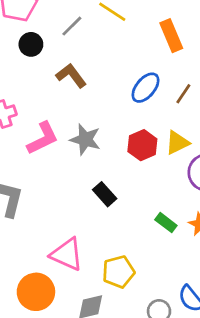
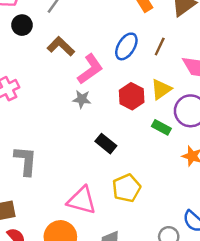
pink L-shape: (43, 138) -> (90, 69), moved
gray star: (85, 139) -> (82, 99), size x0.7
green rectangle: (166, 223) -> (161, 127), moved
yellow pentagon: (118, 272) -> (127, 188), moved

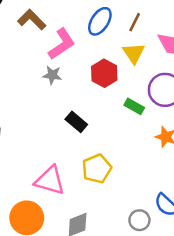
yellow triangle: (161, 89) -> (134, 53), moved, turned -30

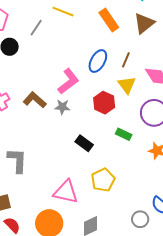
brown L-shape: (32, 20) -> (35, 100), moved
green rectangle: (134, 106) -> (124, 134), moved

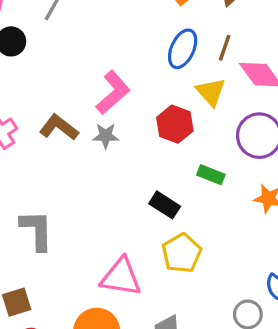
brown line: (126, 60) -> (225, 48), moved
blue ellipse: (98, 61) -> (183, 49), moved
black rectangle: (84, 143) -> (165, 205), moved

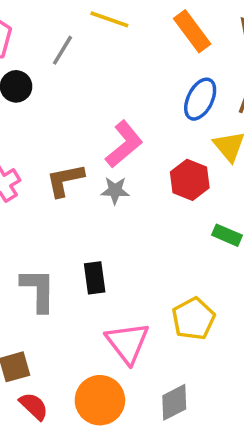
brown L-shape: (59, 127) -> (65, 180), turned -51
black rectangle: (165, 205) -> (95, 278), moved, turned 48
pink triangle: (121, 277) -> (128, 343), turned 42

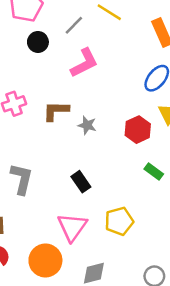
pink L-shape: (124, 144) -> (84, 63), moved
black rectangle: (95, 278) -> (81, 182), moved, turned -40

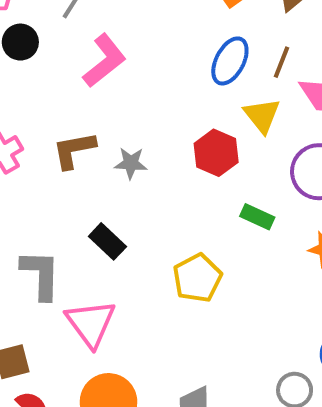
black rectangle: (81, 182) -> (107, 241), moved
yellow pentagon: (119, 221) -> (197, 278), moved
pink triangle: (72, 227) -> (91, 323), moved

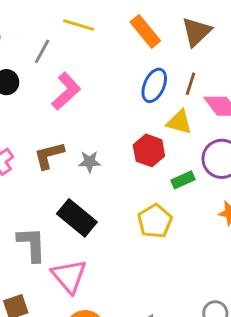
yellow triangle: (262, 115) -> (179, 122), turned -32
green rectangle: (257, 217) -> (183, 180), moved, turned -45
black rectangle: (107, 241) -> (77, 218), size x1.5
yellow pentagon: (197, 278) -> (155, 221), moved

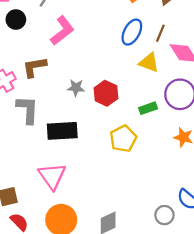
red hexagon: (149, 150) -> (106, 93), moved
brown L-shape: (49, 155) -> (34, 67), moved
black rectangle: (77, 218) -> (62, 131), turned -48
gray L-shape: (32, 244) -> (28, 110), moved

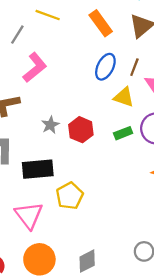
gray star: (76, 88) -> (50, 125), turned -30
green rectangle: (148, 108) -> (123, 133), moved
yellow pentagon: (123, 139) -> (70, 196), moved

